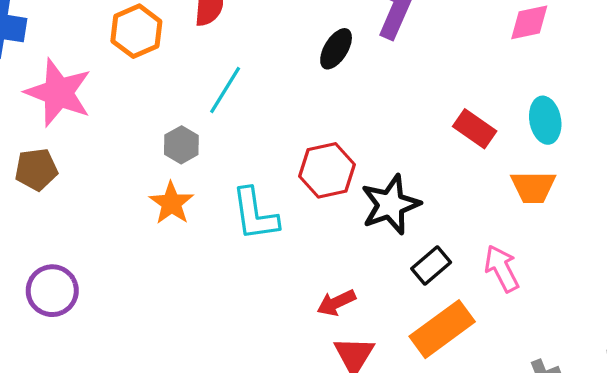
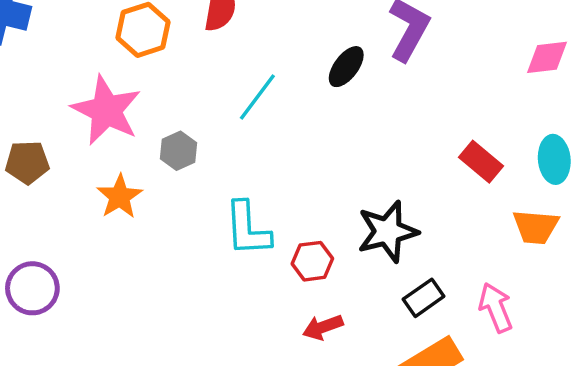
cyan line: (225, 90) -> (257, 97), moved
pink star: (58, 93) -> (106, 110), moved
red hexagon: (327, 170) -> (312, 261), moved, size x0.7
orange star: (171, 203) -> (120, 197), moved

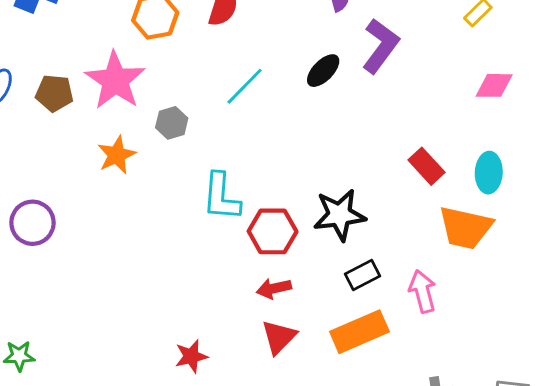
brown pentagon: (27, 162) -> (54, 93), moved
orange trapezoid: (536, 227) -> (465, 228), size x1.4
red hexagon: (312, 261) -> (273, 231), size x1.4

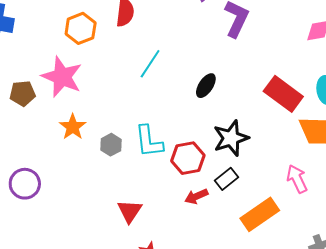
black ellipse: (323, 71) -> (206, 86), moved
gray hexagon: (172, 123) -> (111, 145), moved
red rectangle: (426, 166) -> (283, 94), size x1.5
black rectangle: (362, 275) -> (227, 179), moved
red triangle: (279, 337) -> (130, 211), moved

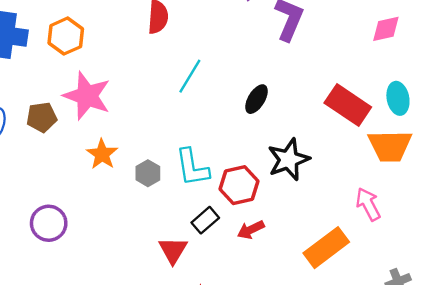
orange hexagon: (81, 28) -> (66, 36), moved
black rectangle: (227, 179) -> (205, 220), moved

